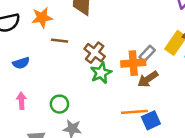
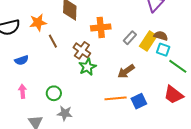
brown line: (60, 41) -> (53, 41), turned 56
gray rectangle: (147, 54) -> (130, 38), moved
orange cross: (133, 63) -> (101, 27), moved
blue square: (151, 120) -> (139, 101), moved

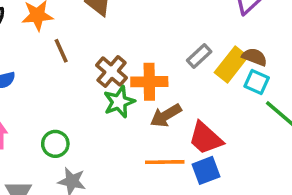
orange cross: (101, 27) -> (149, 82), moved
brown arrow: (126, 71) -> (166, 115), moved
red trapezoid: (174, 95) -> (206, 138), moved

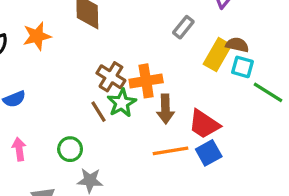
brown line: (61, 51) -> (98, 112), moved
gray rectangle: (199, 56) -> (183, 27), moved
brown arrow: (166, 115) -> (165, 109), turned -52

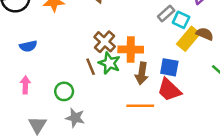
cyan square: (242, 67) -> (181, 20), moved
green star: (122, 103) -> (109, 63), turned -30
blue square: (209, 153) -> (169, 67), moved, turned 30

